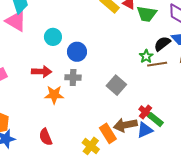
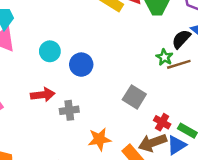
gray cross: (73, 77) -> (69, 110), moved
orange star: (54, 95) -> (99, 139), moved
red cross: (146, 112) -> (162, 122), moved

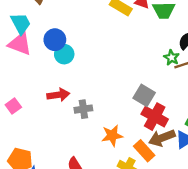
blue circle: (81, 65) -> (55, 40), moved
red cross: (162, 122) -> (155, 117), moved, size x1.6

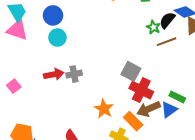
blue circle: (55, 40) -> (53, 15), moved
green star: (171, 58) -> (153, 27), moved
gray cross: (83, 109) -> (74, 74), moved
orange star: (112, 136) -> (104, 109), turned -30

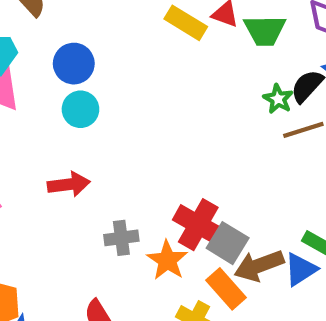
gray square: (131, 71) -> (228, 243), moved
gray cross: (74, 74) -> (121, 238), moved
red cross: (141, 90) -> (198, 225), moved

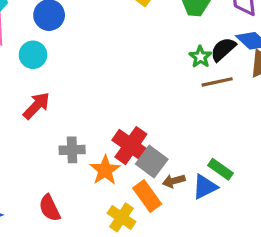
cyan circle: (80, 109) -> (33, 55), moved
red arrow: (69, 184) -> (36, 106), turned -44
brown arrow: (259, 266) -> (174, 181), size x0.6

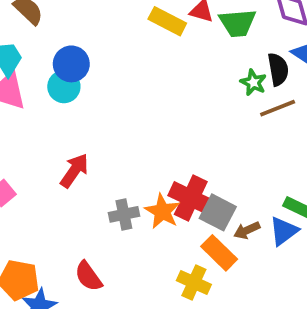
black semicircle: (223, 49) -> (278, 69), turned 132
cyan circle: (33, 55) -> (64, 87), moved
orange star: (105, 170) -> (162, 211), moved
red semicircle: (50, 208) -> (88, 276), moved

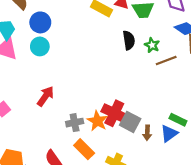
blue circle: (71, 64) -> (40, 22), moved
black semicircle: (278, 69) -> (129, 40), moved
brown arrow: (247, 230) -> (147, 133), turned -64
orange rectangle: (219, 253) -> (84, 149), moved

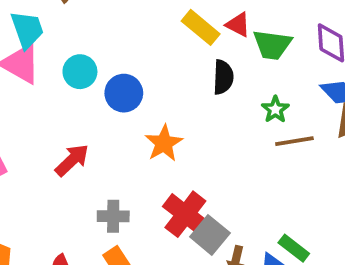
blue circle: (40, 22) -> (124, 93), moved
black semicircle: (129, 40) -> (223, 77), moved
orange star: (97, 121) -> (164, 143), moved

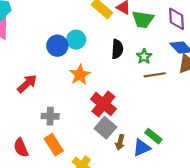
cyan circle: (80, 72) -> (76, 40), moved
black semicircle: (223, 77) -> (117, 49), moved
red cross: (185, 214) -> (103, 104), moved

